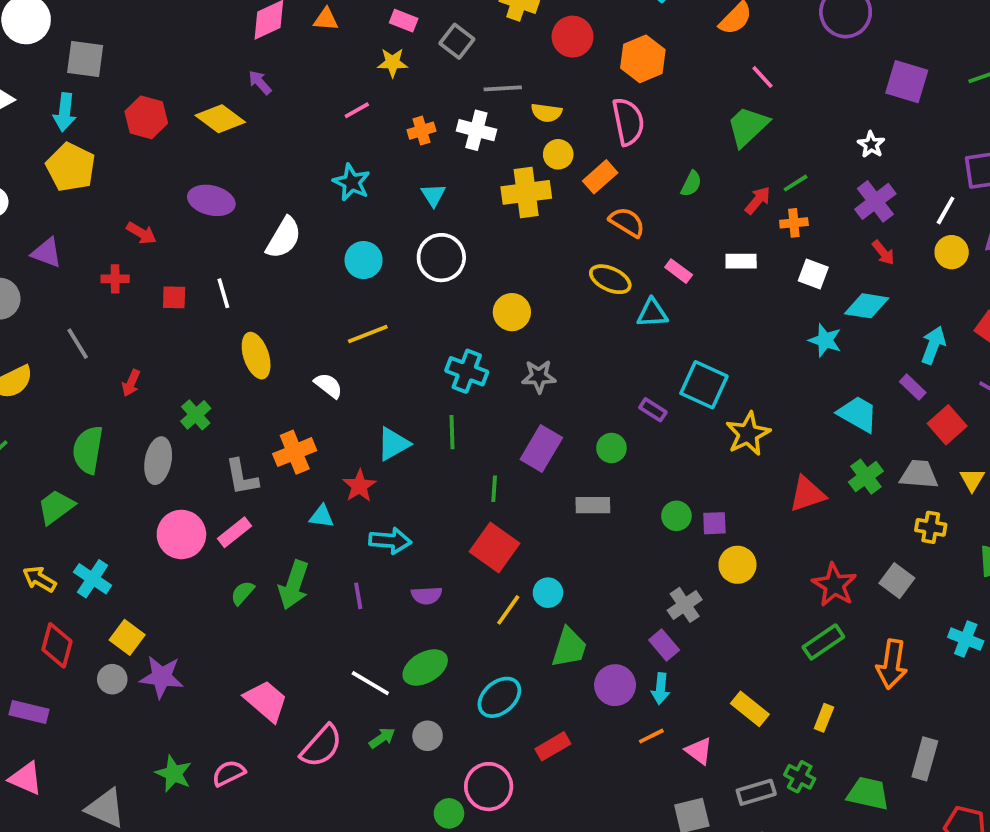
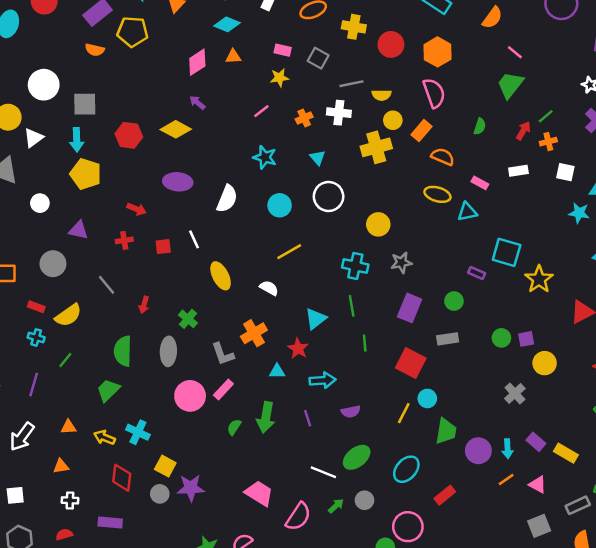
green line: (494, 489) -> (365, 343), moved
red square: (495, 547) -> (411, 363), moved
purple rectangle: (664, 645) -> (536, 442), moved

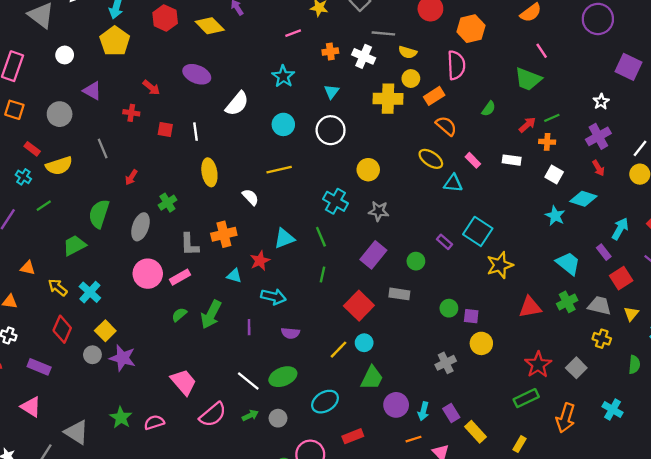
green trapezoid: (510, 85) -> (528, 79), turned -124
green line: (352, 306) -> (321, 237), turned -30

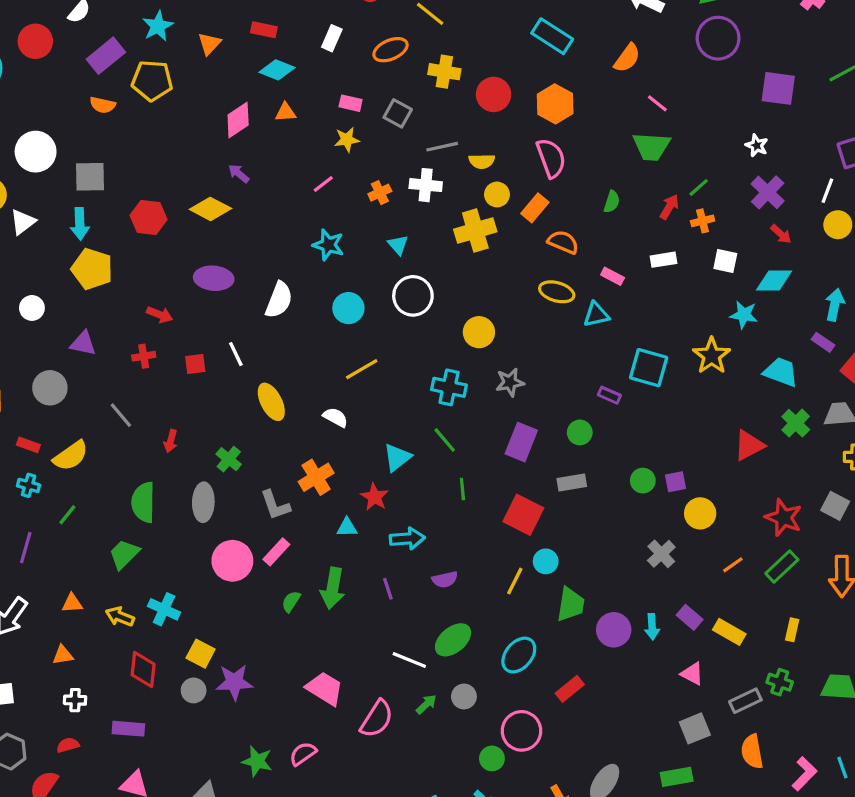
yellow star: (500, 265) -> (712, 356), moved
orange line: (413, 439) -> (733, 565), moved

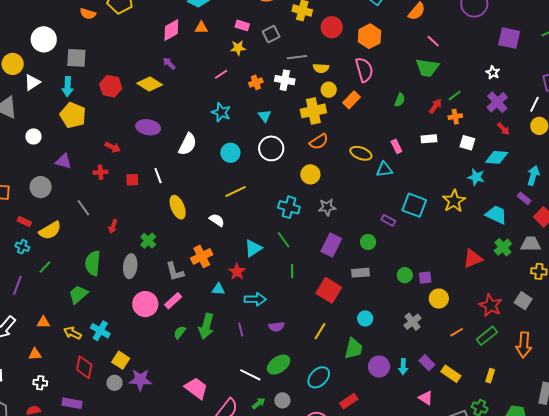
gray square: (398, 113) -> (271, 34), turned 30
orange semicircle: (563, 242) -> (319, 142), moved, turned 120
pink rectangle: (613, 276) -> (396, 146), turned 32
cyan circle: (546, 561) -> (365, 318), moved

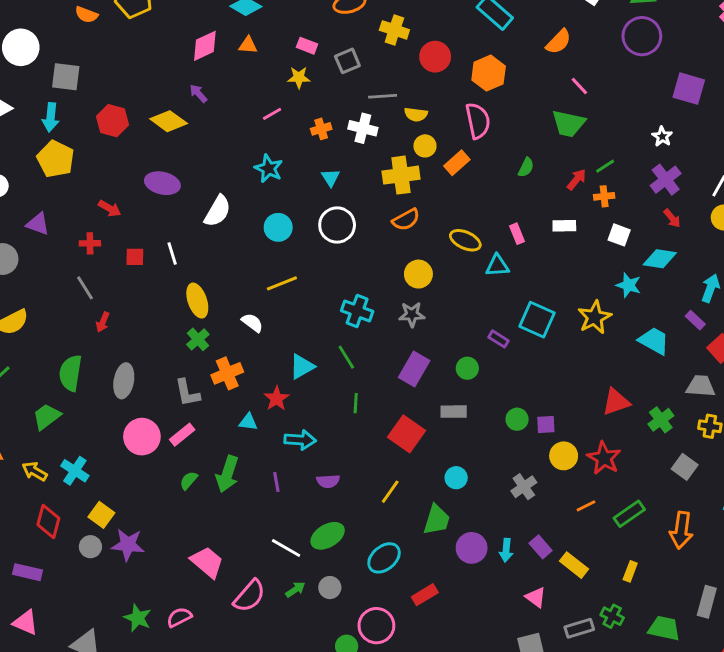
yellow circle: (310, 174) -> (418, 274), moved
gray line: (83, 208) -> (85, 288), moved
green cross: (148, 241) -> (198, 339), moved
green cross: (503, 247) -> (661, 420), moved
red star: (491, 305) -> (604, 458), moved

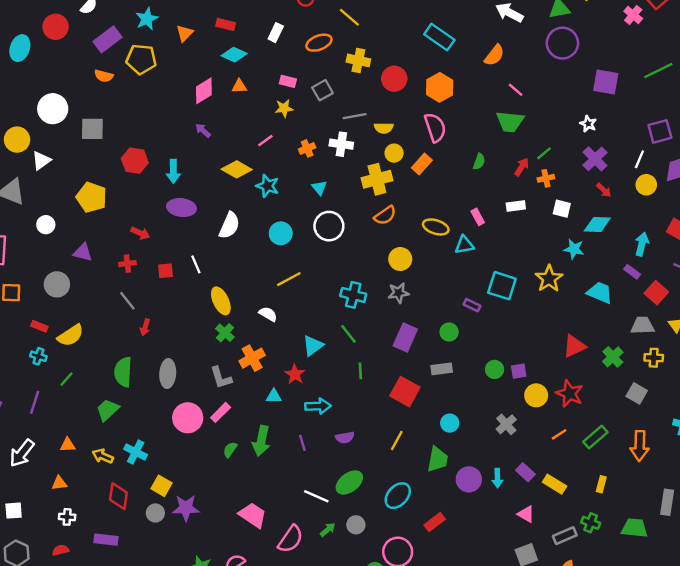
cyan arrow: (51, 117) -> (173, 171), moved
yellow diamond: (169, 121) -> (237, 169), moved

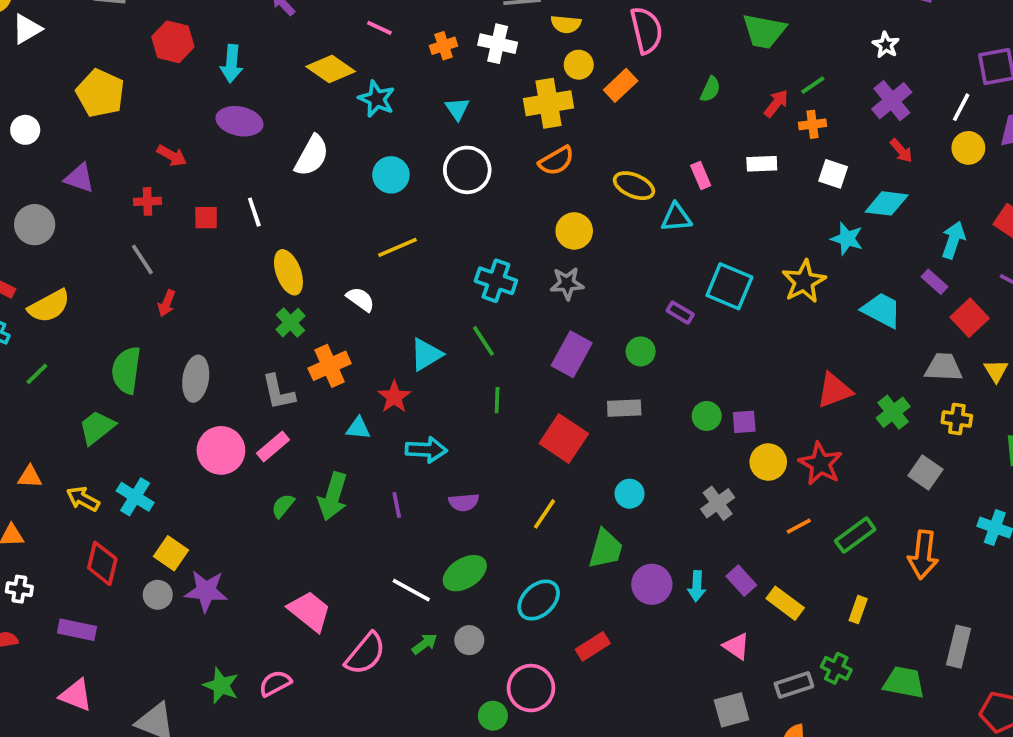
pink line: (265, 141) -> (379, 28), turned 56

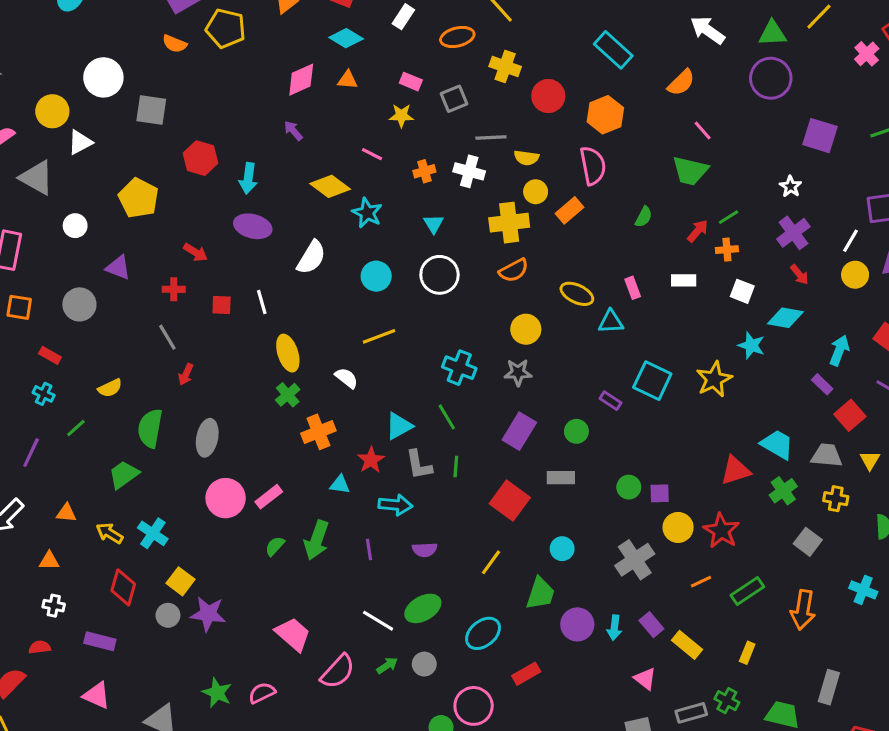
yellow semicircle: (49, 306) -> (110, 388), moved, size x0.7
cyan trapezoid: (882, 310) -> (777, 444), moved
gray L-shape: (278, 392) -> (419, 465), moved
gray cross: (718, 503) -> (635, 560), size x1.4

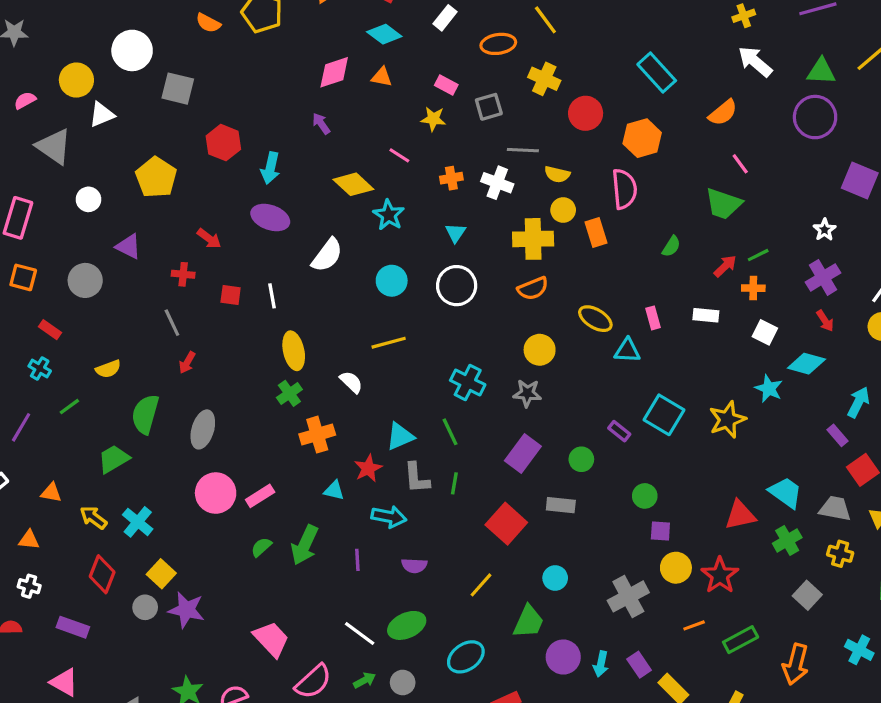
orange rectangle: (569, 210) -> (596, 232), turned -72
green circle: (629, 487) -> (645, 496), moved

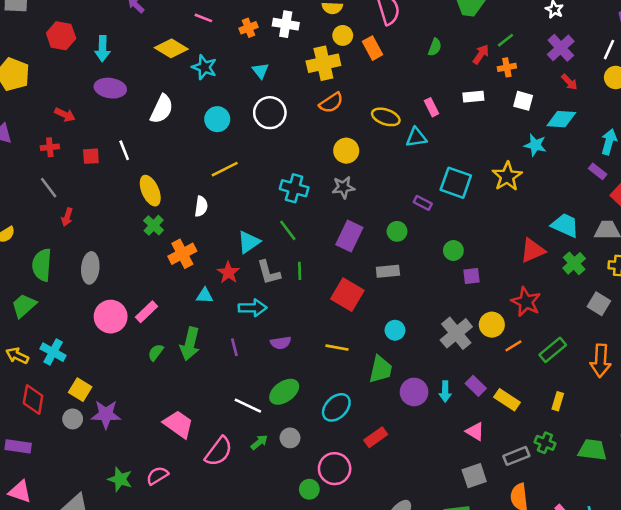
white semicircle: (351, 382) -> (201, 206), turned 66
yellow circle: (676, 568) -> (492, 325), moved
yellow line: (481, 585) -> (337, 348), turned 70

